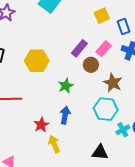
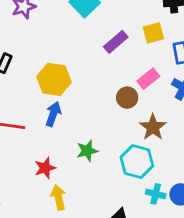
purple rectangle: (79, 48) -> (116, 42), moved
green star: (66, 86) -> (87, 151), moved
blue arrow: (65, 115) -> (53, 114), moved
cyan cross: (123, 130) -> (156, 194), turned 32

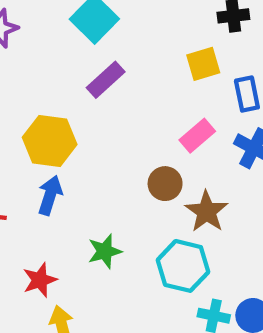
purple rectangle: (116, 42) -> (106, 80), moved
brown circle: (127, 98) -> (165, 184), moved

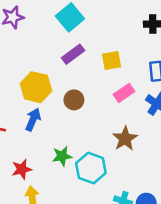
yellow square: (203, 64) -> (112, 60), moved
brown circle: (165, 184) -> (74, 100), moved
cyan hexagon: (183, 266) -> (91, 168), moved

